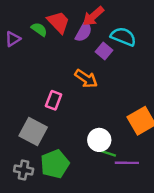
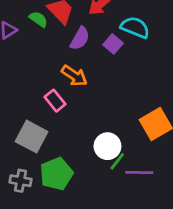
purple semicircle: (84, 32) -> (80, 38), moved
orange arrow: (86, 79) -> (74, 76), moved
pink rectangle: (54, 100) -> (55, 101), turned -60
green line: (108, 153) -> (117, 161), turned -70

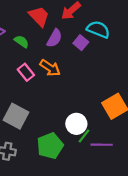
green semicircle: (38, 19) -> (21, 42), moved
pink rectangle: (55, 101) -> (26, 72), moved
green pentagon: (56, 174) -> (50, 146), moved

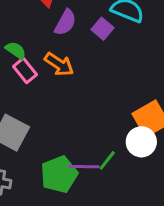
green semicircle: (21, 42) -> (16, 50), moved
white circle: (76, 124) -> (141, 142), moved
purple line: (102, 145) -> (84, 167), moved

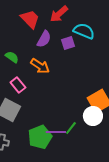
purple square: (103, 29) -> (68, 43), turned 32
pink rectangle: (25, 71) -> (18, 85), moved

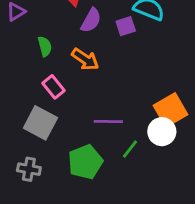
green semicircle: (12, 57) -> (45, 46), turned 40
purple line: (56, 132) -> (108, 121), moved

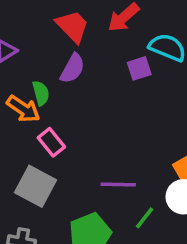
purple semicircle: (91, 20) -> (72, 68), moved
orange arrow: (85, 59) -> (23, 109), moved

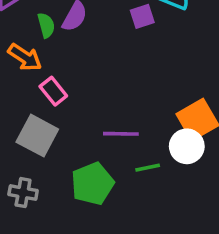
green semicircle: (41, 93) -> (46, 25), moved
green line: (145, 218) -> (148, 168), turned 40

